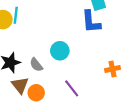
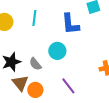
cyan line: (16, 15) -> (34, 18), moved
blue L-shape: (91, 22) -> (70, 24), moved

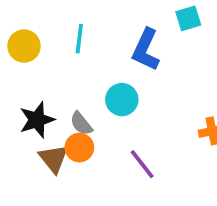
blue L-shape: (70, 24) -> (146, 50), turned 30
orange circle: (35, 90) -> (79, 148), moved

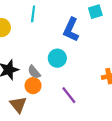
cyan line: (79, 39) -> (33, 14), moved
brown triangle: (54, 159) -> (18, 105), moved

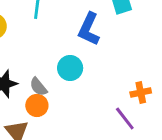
purple line: (69, 95) -> (125, 118), moved

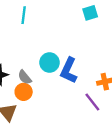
blue L-shape: (89, 29) -> (69, 70), moved

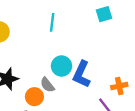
cyan line: (24, 15) -> (52, 22), moved
gray semicircle: (25, 77) -> (47, 85), moved

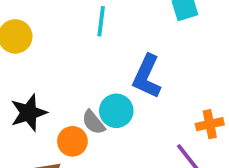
cyan circle: (62, 66) -> (116, 111), moved
blue L-shape: (82, 74) -> (147, 76), moved

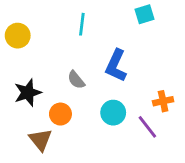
cyan circle: (116, 111) -> (113, 113), moved
gray semicircle: (93, 122) -> (76, 80), moved

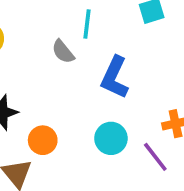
cyan line: (82, 24) -> (87, 24), moved
gray semicircle: (76, 80) -> (63, 52), moved

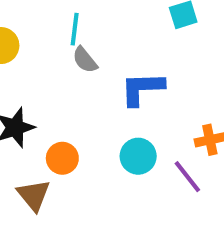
cyan line: (87, 24) -> (75, 29), moved
blue L-shape: (115, 77) -> (142, 89), turned 63

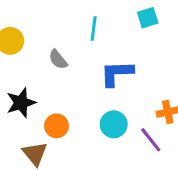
cyan line: (75, 29) -> (94, 29), moved
gray semicircle: (85, 60) -> (58, 59), moved

